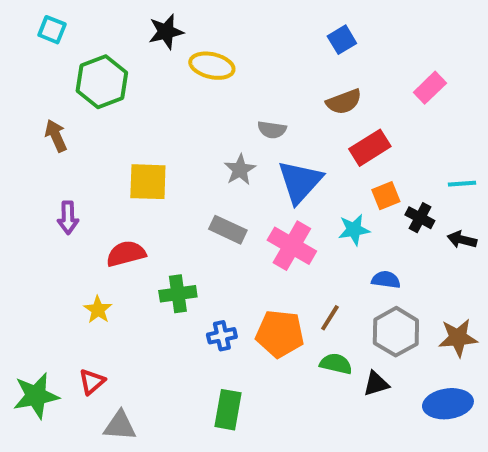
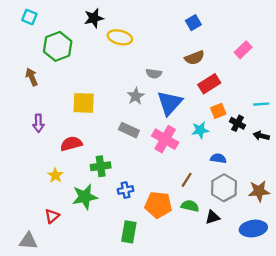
orange pentagon: (280, 334) -> (158, 205), moved
green star: (36, 396) -> (85, 197), moved
gray triangle: (120, 426) -> (28, 241), moved

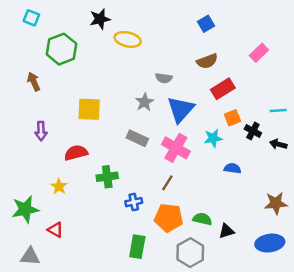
brown line: (187, 180) -> (167, 183), moved
gray hexagon: (224, 188) -> (190, 253), moved
green star: (85, 197) -> (25, 209), moved
red triangle: (52, 216) -> (55, 230), turned -49

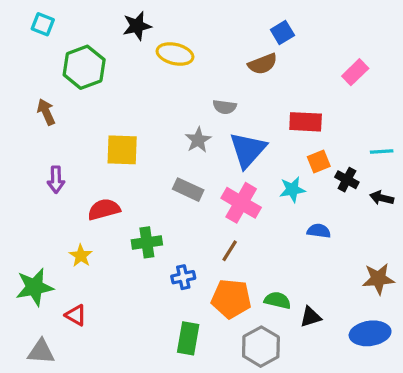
brown semicircle: (207, 61) -> (263, 64), moved
red rectangle: (223, 89) -> (306, 122), turned 35

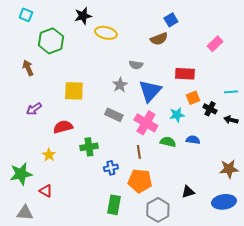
purple arrow: (56, 180) -> (34, 109), turned 56
brown line: (230, 251) -> (139, 152), turned -40
green semicircle: (277, 300) -> (168, 142), moved

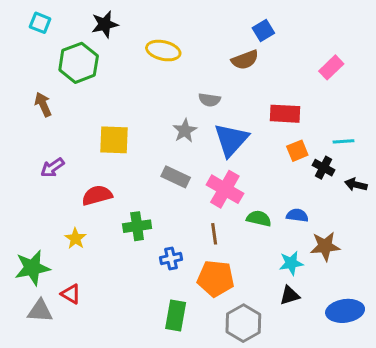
black star: (83, 16) -> (105, 24), moved
cyan line: (231, 92) -> (344, 141), moved
cyan star: (177, 115) -> (291, 263), moved
brown star: (229, 169) -> (325, 246), moved
gray triangle: (25, 213) -> (40, 311), moved

